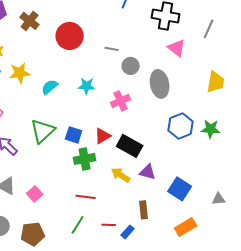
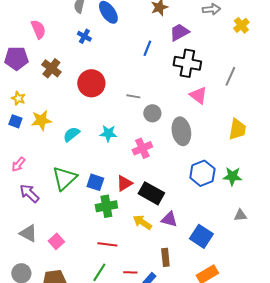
gray triangle: (219, 199) -> (240, 215), moved

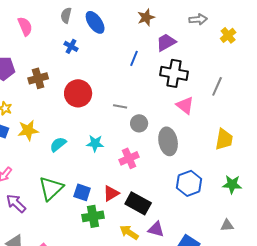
pink semicircle: (38, 29) -> (25, 26), moved
brown cross: (51, 68) -> (38, 78), turned 36
green star: (232, 176) -> (232, 184), moved

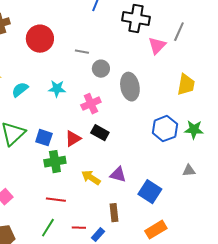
pink triangle: (185, 105) -> (157, 46), moved, turned 36
blue hexagon: (189, 183) -> (165, 129), moved
black rectangle: (138, 203) -> (100, 133), moved, size x0.7

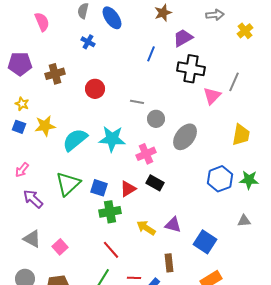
red circle: (40, 39) -> (95, 89), size x0.7
gray ellipse: (130, 87) -> (185, 137), turned 48
cyan star: (57, 89) -> (112, 139), size x1.5
cyan semicircle: (20, 90) -> (75, 140), size x1.5
red line: (56, 200) -> (111, 250), turned 42

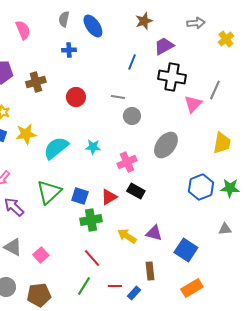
blue cross: (88, 42) -> (69, 50), turned -32
gray line: (137, 102) -> (118, 97), moved
gray circle: (156, 119) -> (132, 116), moved
cyan star: (112, 139) -> (93, 147), size x0.6

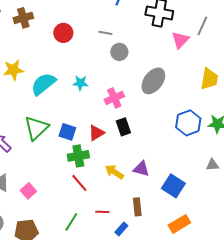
black rectangle: (136, 191) -> (123, 127), turned 42
red line: (92, 258) -> (79, 183), moved
red line: (115, 286) -> (102, 212), moved

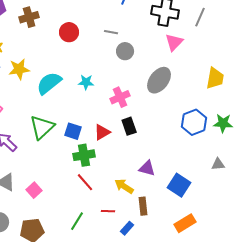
gray line: (202, 26) -> (200, 17), moved
pink triangle: (180, 40) -> (174, 42), moved
yellow arrow: (114, 172) -> (124, 186), moved

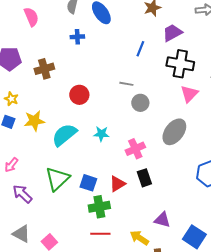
red circle: (69, 32) -> (79, 95), moved
red line: (85, 182) -> (100, 234), turned -48

